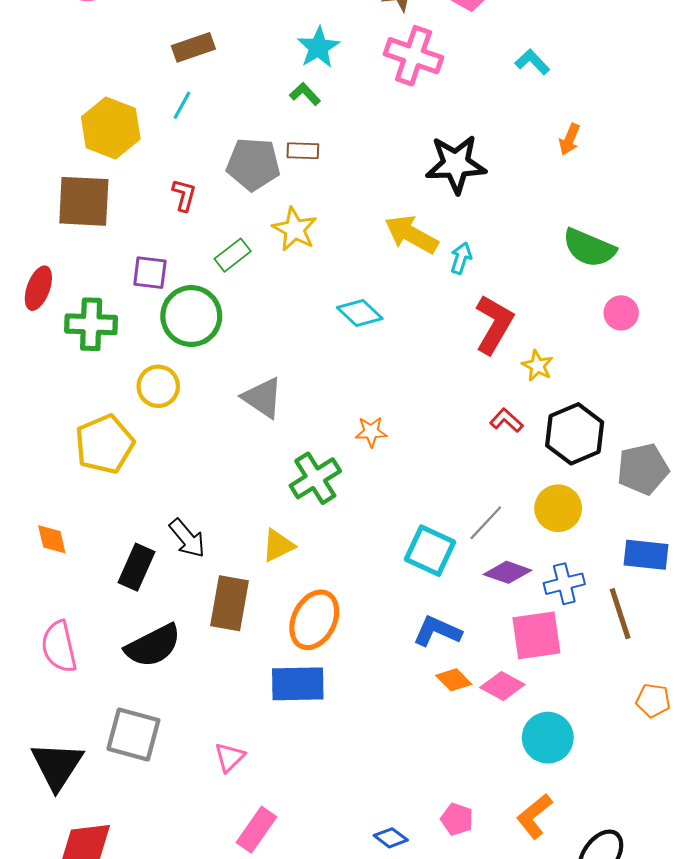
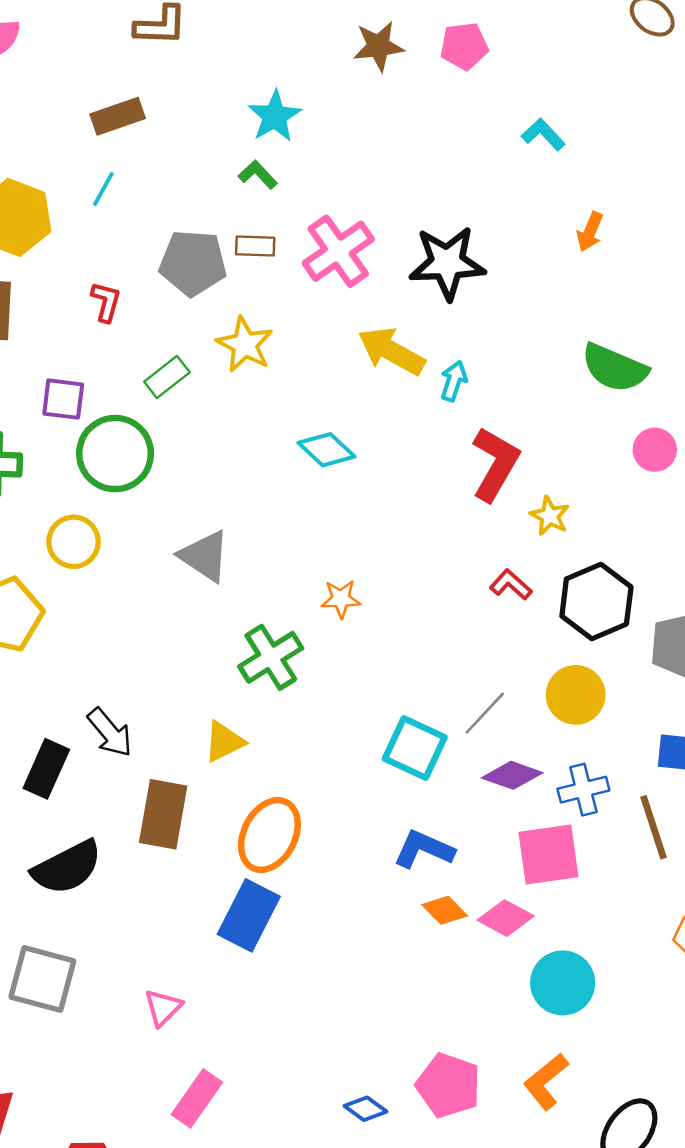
pink cross: (413, 56) -> (338, 251), moved, turned 36
blue rectangle: (298, 684) -> (249, 915), turned -62
pink pentagon: (457, 819) -> (448, 1085), size x1.6

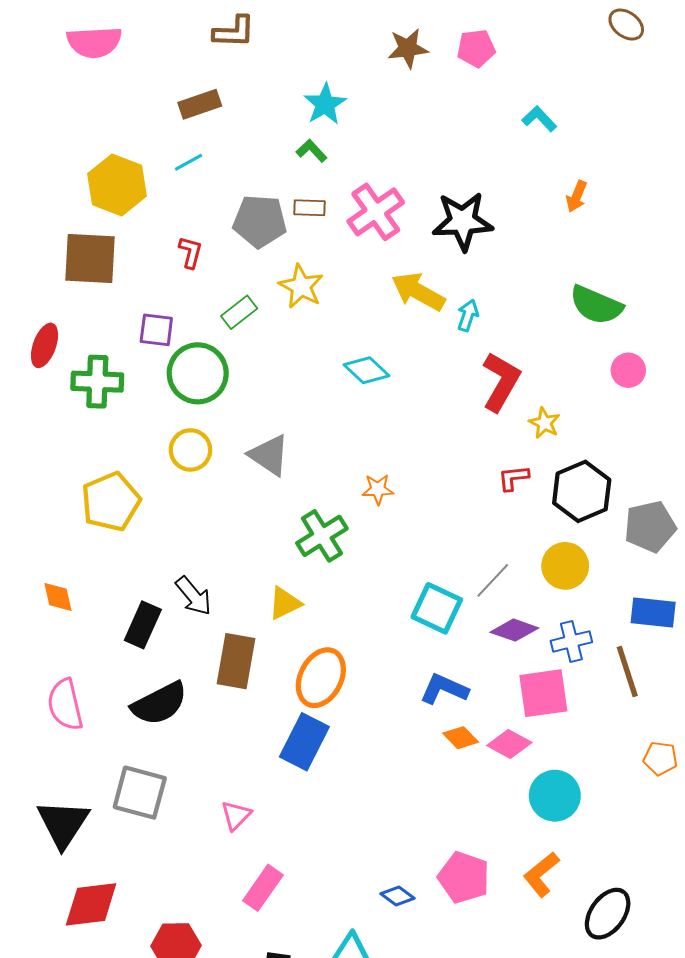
cyan line: (103, 189) -> (188, 162), turned 32
yellow circle: (74, 542) -> (190, 450), moved
red L-shape: (511, 585) -> (513, 478), turned -48

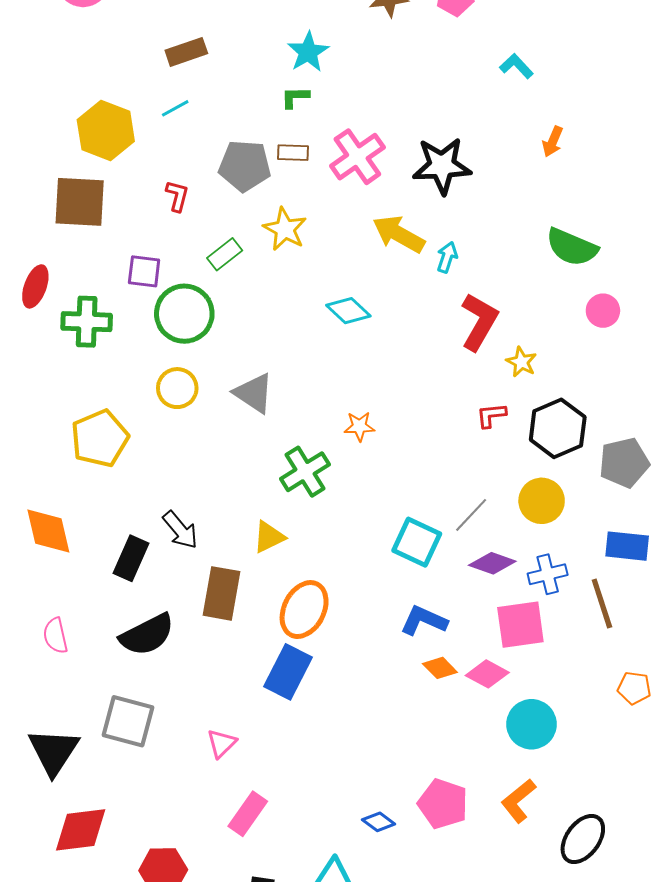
green L-shape: (312, 151) -> (295, 97), turned -48
orange diamond: (58, 597) -> (48, 531), size x1.6
pink semicircle: (65, 705) -> (55, 636), size x0.7

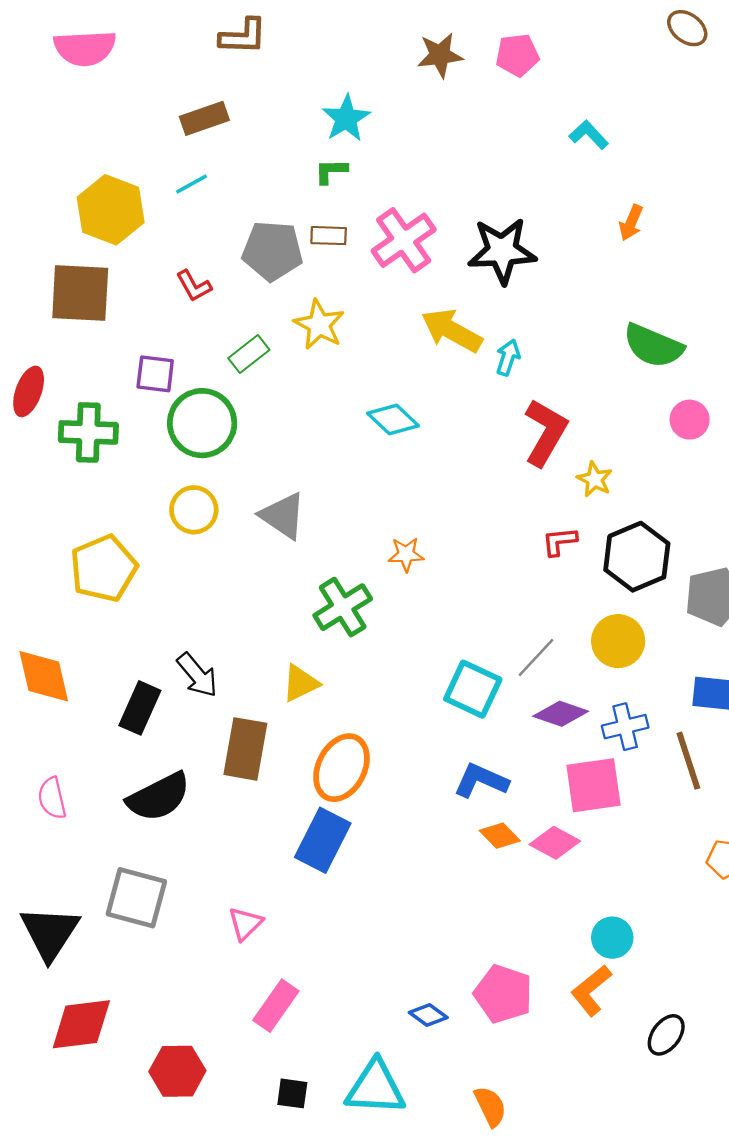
red L-shape: (177, 196) -> (194, 286), turned 136
cyan circle: (532, 724) -> (612, 938), moved, size x0.7
black ellipse: (583, 839) -> (666, 1035), size x0.7

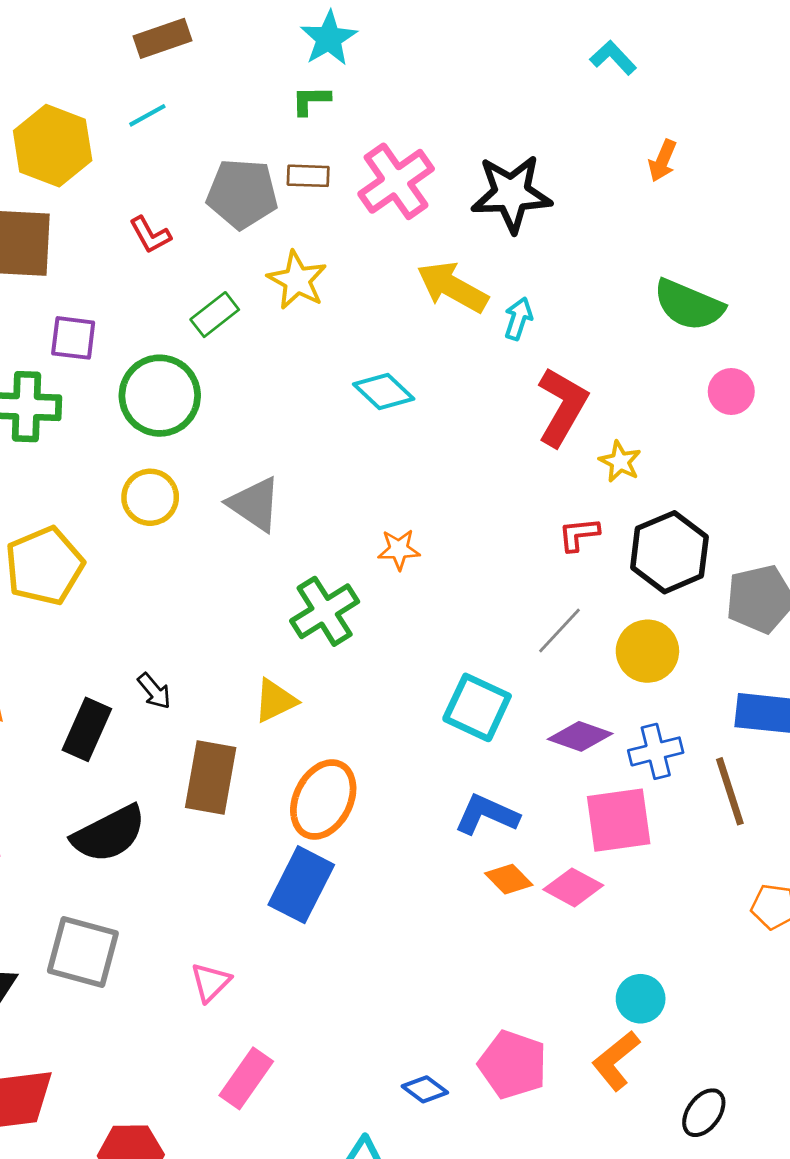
purple square: (155, 374) -> (73, 338), moved
gray line: (536, 657) -> (560, 631), moved
black arrow: (197, 675) -> (154, 691), size x0.7

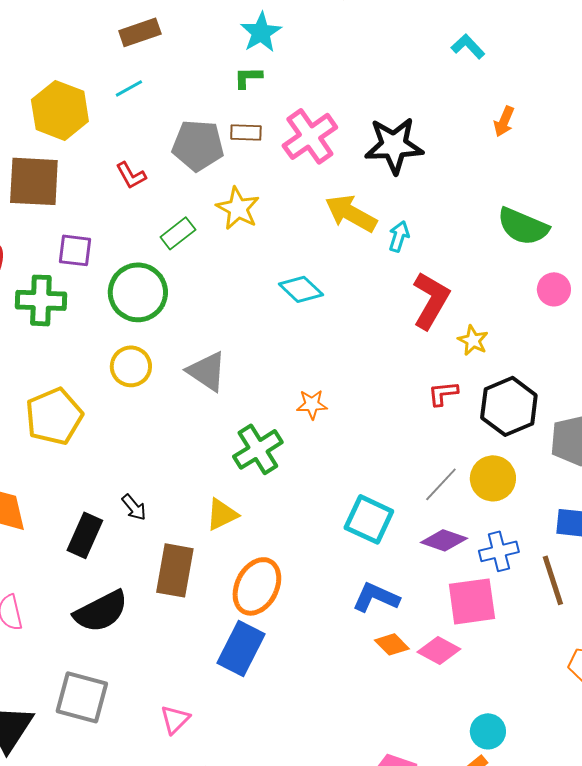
gray line: (560, 631) -> (441, 484), moved

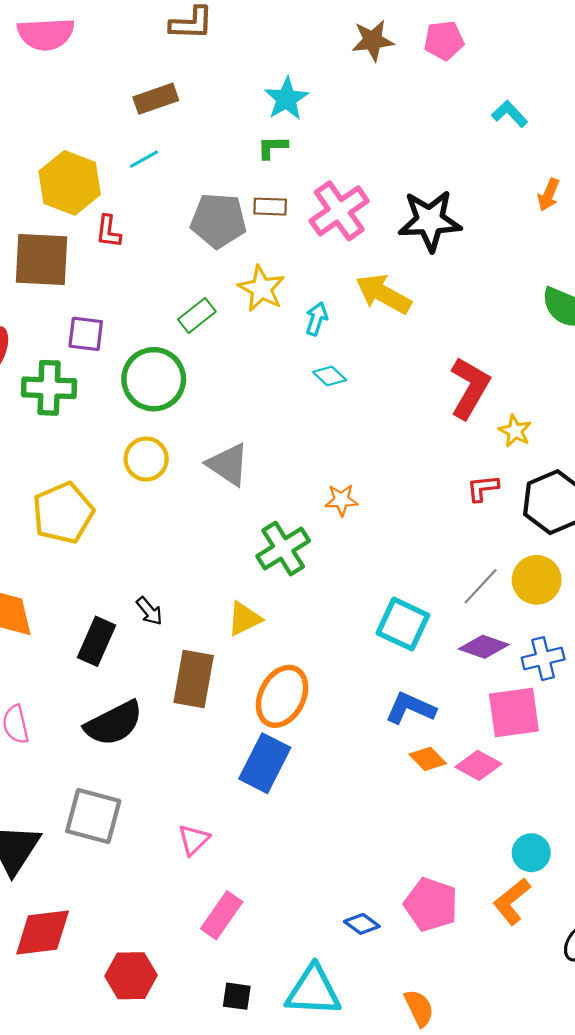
red L-shape: (131, 175) -> (108, 231), moved, turned 36
cyan arrow: (399, 236) -> (317, 319), moved
cyan diamond: (301, 289) -> (330, 376), size x0.7

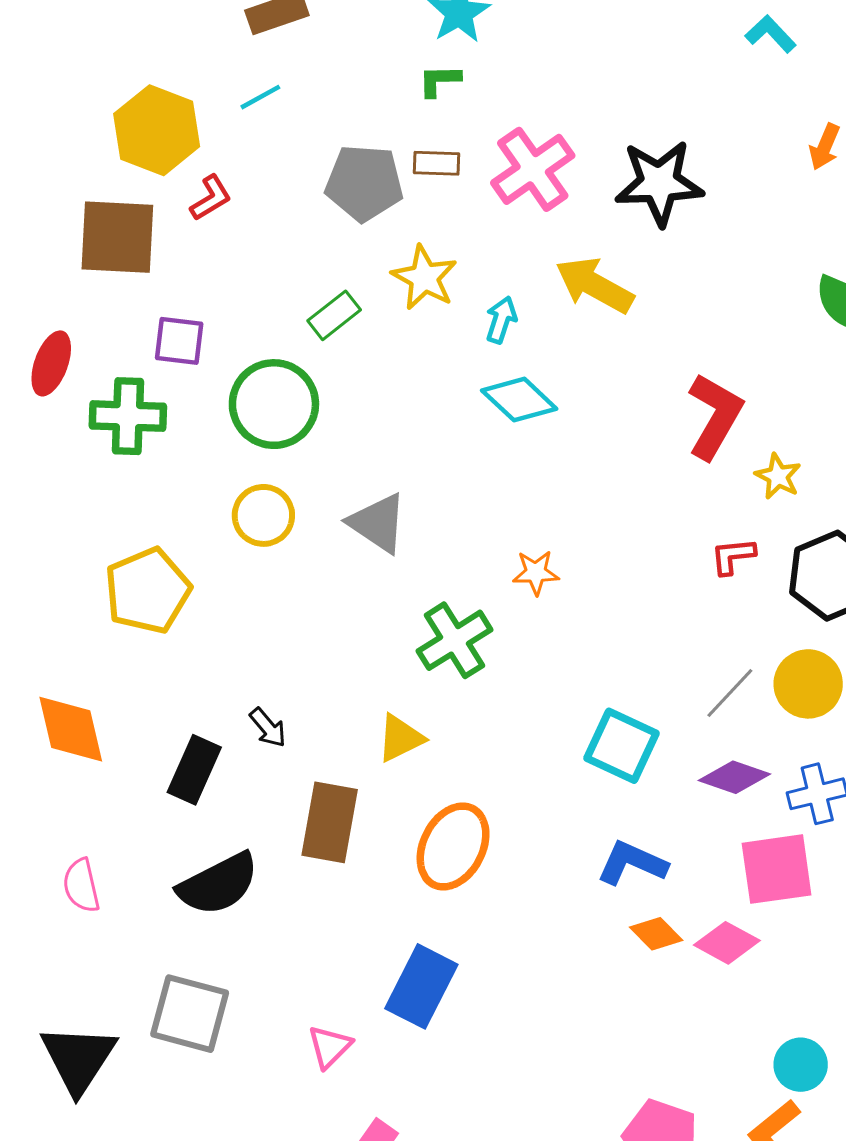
red L-shape: (108, 231) -> (211, 198), turned -128
cyan diamond: (330, 376) -> (519, 400), size x1.6
blue rectangle: (265, 763) -> (421, 986), moved

